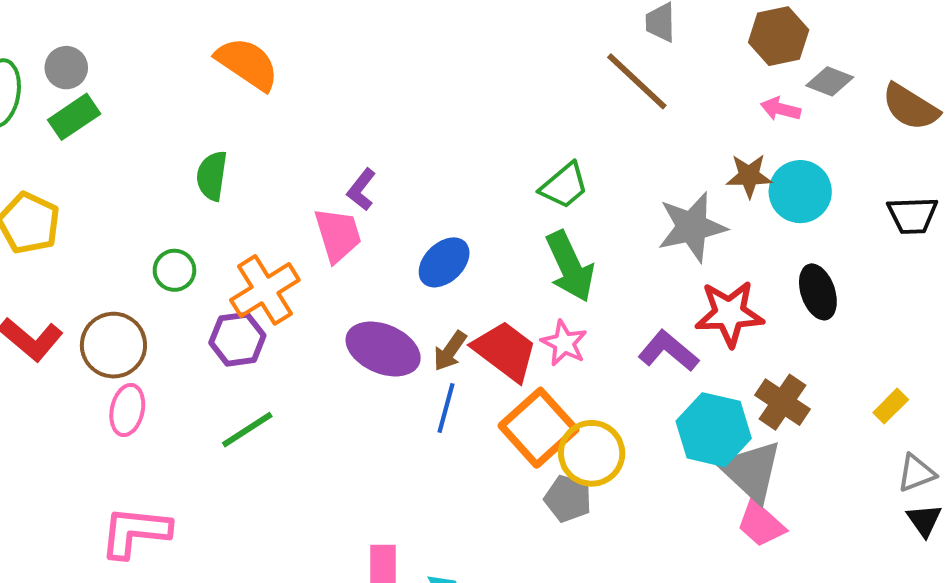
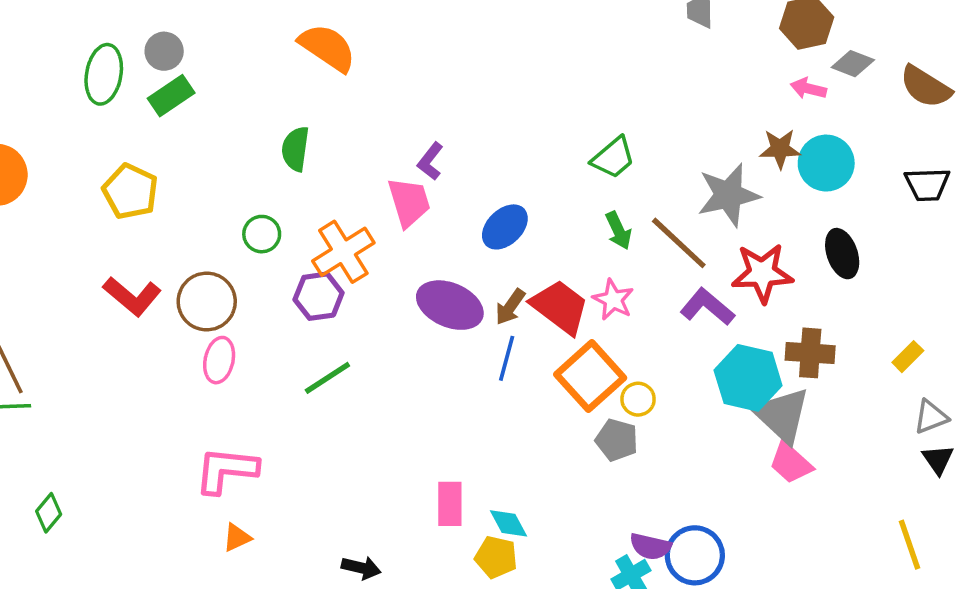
brown line: (637, 81) -> (679, 243), moved
green arrow: (570, 266) -> (618, 230), size x0.6
brown cross: (782, 402) -> (810, 353), turned -30
yellow circle: (592, 453) -> (638, 399), size x0.6

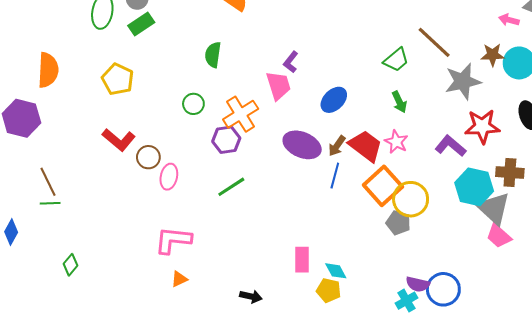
brown line: (679, 243) -> (434, 42), moved
brown circle: (207, 301) -> (148, 157), moved, size x0.7
yellow circle: (638, 399) -> (411, 199), size x1.8

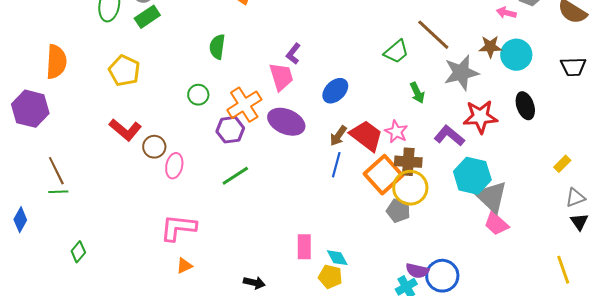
green arrow: (399, 102) -> (417, 93), moved
purple ellipse: (302, 145) -> (286, 122), moved
brown cross: (510, 173) -> (408, 162), moved

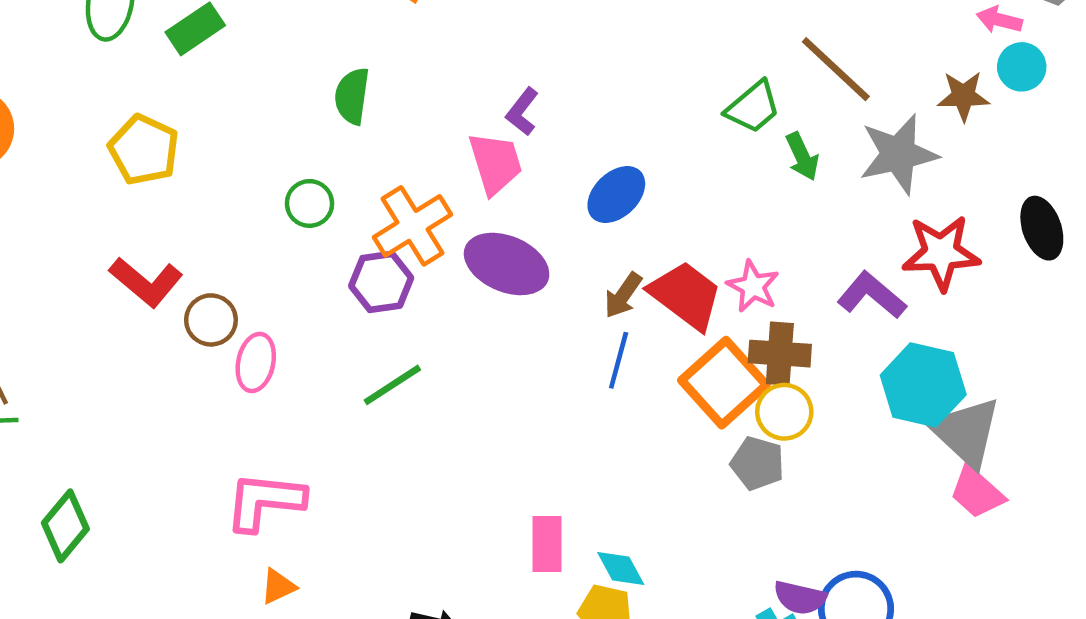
cyan circle: (516, 55) -> (1022, 67), moved, size x0.7
green arrow: (417, 93) -> (802, 156), moved
yellow circle: (410, 188) -> (784, 412), size x0.7
green diamond: (78, 252) -> (65, 526), moved, size x1.4

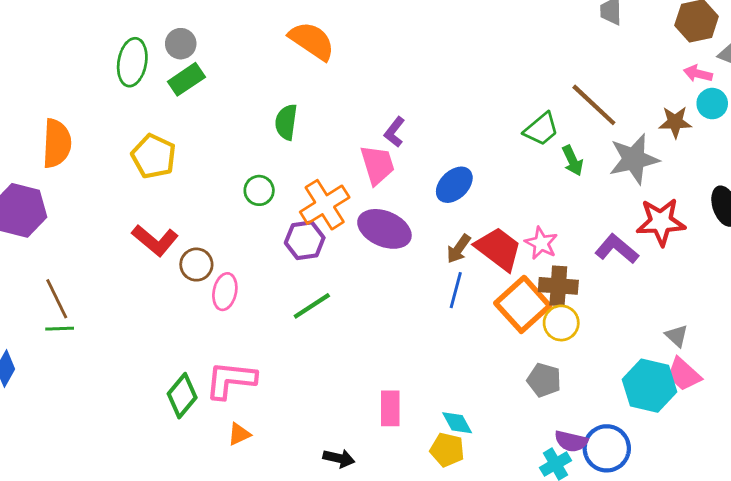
cyan hexagon: (923, 385) -> (650, 386), moved
gray triangle: (966, 432) -> (677, 336), size x0.5
gray pentagon: (757, 463) -> (544, 380), moved
green diamond: (65, 526) -> (182, 396), moved
pink rectangle: (547, 544) -> (390, 408), moved

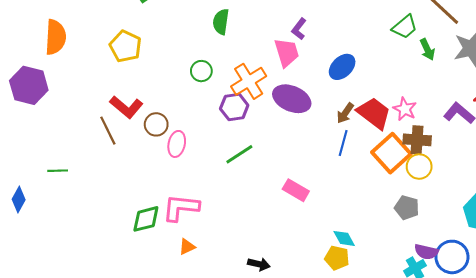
brown line: (57, 299) -> (108, 131), moved
green diamond: (182, 396) -> (146, 219), turned 36
pink rectangle: (390, 408) -> (296, 190), moved, turned -60

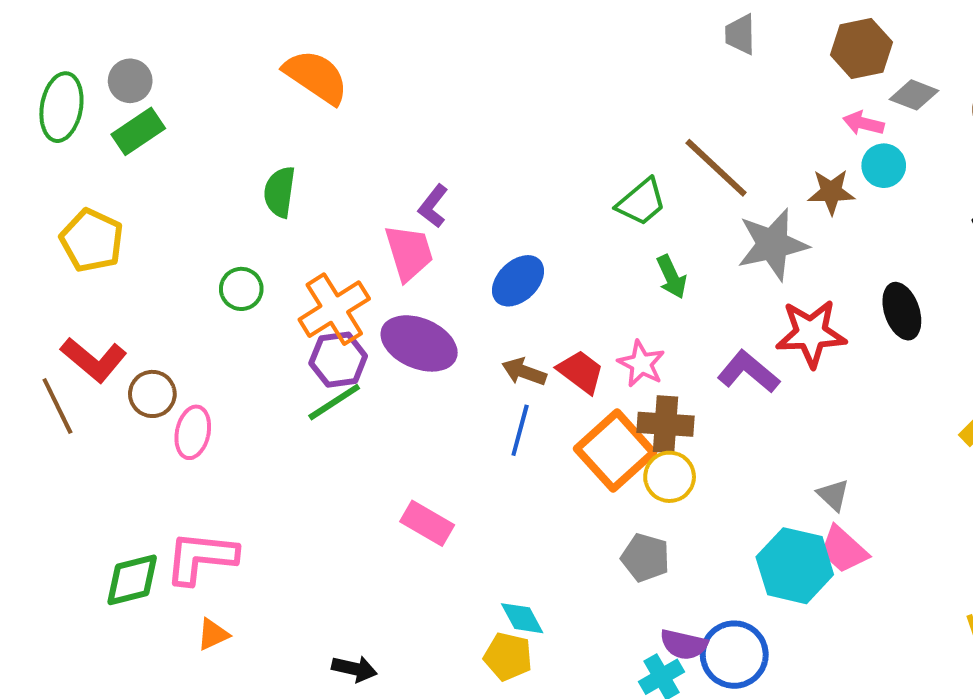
green arrow: (427, 49) -> (672, 277), moved
purple hexagon: (234, 107) -> (338, 360), moved
brown arrow: (345, 113) -> (524, 372), turned 75
red trapezoid: (374, 113) -> (581, 372), size x0.7
green line: (239, 154) -> (334, 402), moved

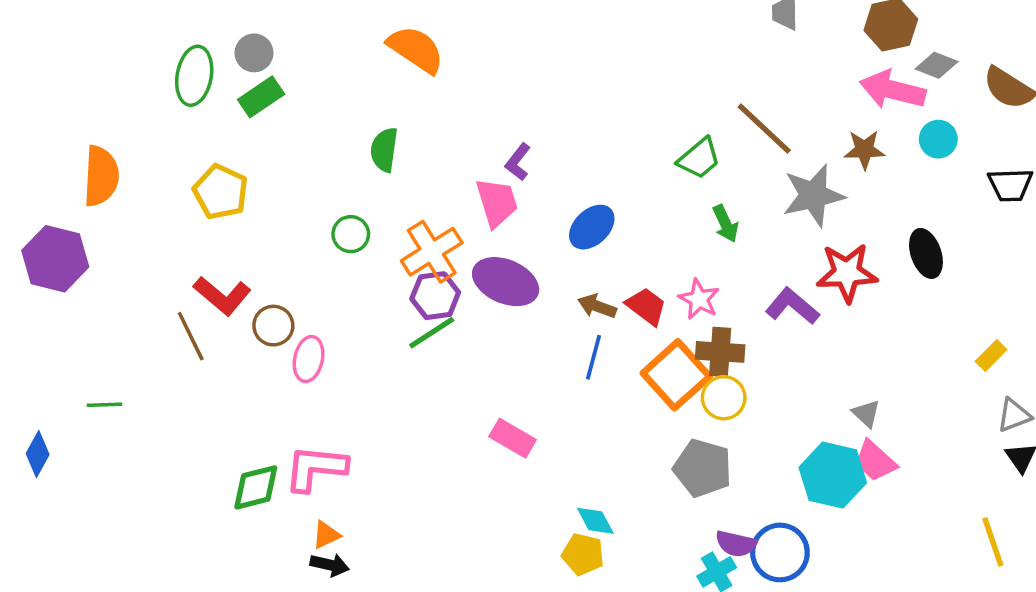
pink arrow: (864, 123) -> (893, 90), size x1.8
cyan circle: (884, 166) -> (938, 139), moved
gray pentagon: (645, 558) -> (703, 468), size x1.4
black arrow: (354, 669) -> (330, 565), moved

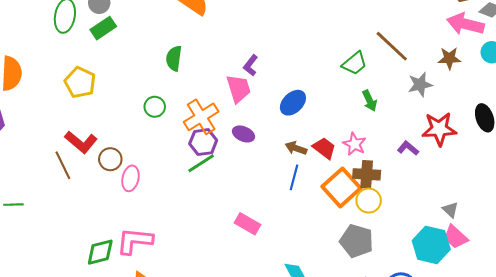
gray star: (813, 195) -> (420, 85), size x0.7
purple ellipse: (506, 282) -> (243, 134), size x0.6
purple L-shape: (792, 306) -> (408, 148), size x0.7

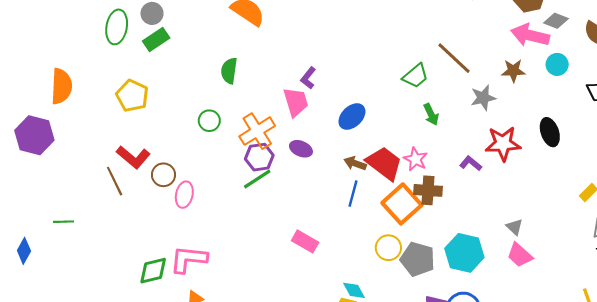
red trapezoid: (324, 148) -> (384, 163), size x1.5
yellow circle: (369, 201) -> (388, 248), moved
cyan hexagon: (431, 245) -> (464, 253), moved

